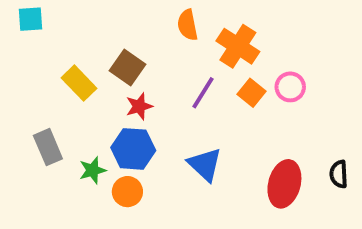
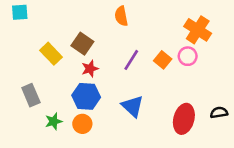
orange cross: (238, 46) -> (198, 30), moved
green star: (93, 170) -> (54, 121), moved
black semicircle: (339, 174) -> (219, 113), turned 84

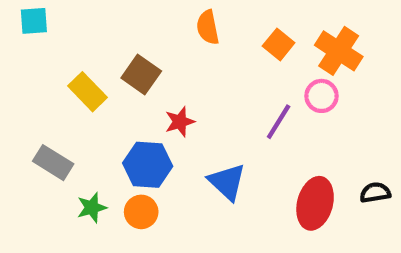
purple line: (131, 60) -> (279, 122), moved
orange square: (163, 60) -> (279, 44), moved
red star: (90, 69) -> (180, 122), moved
gray rectangle: (31, 95) -> (53, 163), turned -35

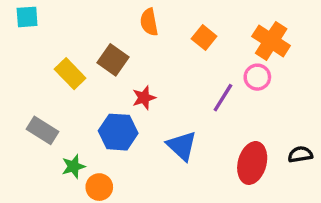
orange semicircle: (208, 27) -> (149, 22), moved
orange square: (279, 44) -> (204, 38), moved
orange circle: (141, 212) -> (99, 187), moved

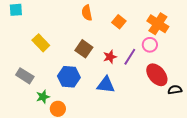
brown square: (113, 60) -> (84, 49), moved
red star: (144, 98) -> (110, 57), moved
blue triangle: (182, 146) -> (106, 85), turned -36
red ellipse: (252, 163) -> (157, 75), moved, turned -55

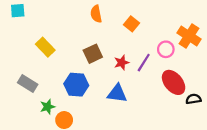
orange cross: (158, 24) -> (189, 36), moved
brown square: (84, 49) -> (93, 54), turned 30

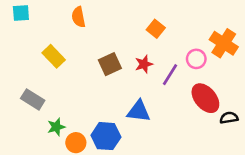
orange semicircle: (96, 14) -> (78, 17), moved
red star: (122, 63) -> (144, 64), moved
blue hexagon: (76, 85) -> (106, 136), moved

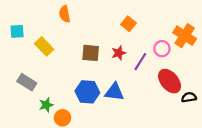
cyan square: (21, 13) -> (17, 31), moved
brown square: (110, 64) -> (91, 53), turned 30
blue hexagon: (106, 136) -> (87, 92), moved

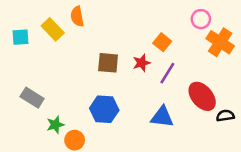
orange square: (128, 24) -> (162, 42), moved
yellow rectangle: (44, 46) -> (53, 29), moved
pink circle: (162, 49) -> (201, 19), moved
blue triangle: (114, 92) -> (162, 117), moved

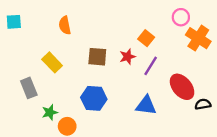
orange semicircle: (77, 16) -> (65, 25), moved
yellow rectangle: (53, 29) -> (52, 62), moved
cyan square: (20, 37) -> (14, 22), moved
gray rectangle: (32, 98) -> (29, 88), turned 36

